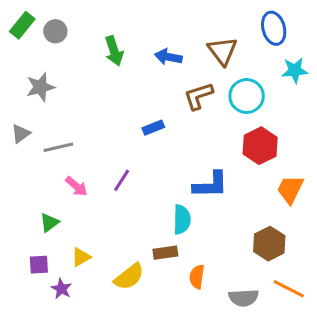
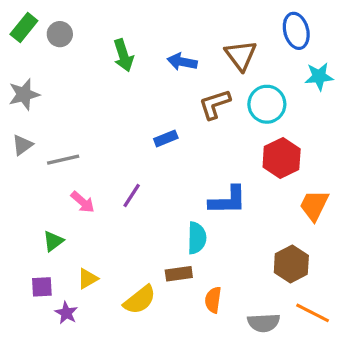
gray star: (40, 87) -> (24, 94), moved

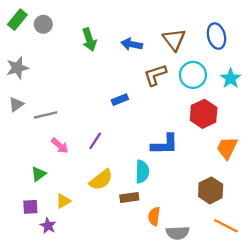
blue ellipse: (296, 31) -> (216, 36), moved
cyan star: (319, 76) -> (231, 78), moved, turned -30
yellow semicircle: (140, 300) -> (101, 180), moved
gray semicircle: (264, 323) -> (178, 233), moved

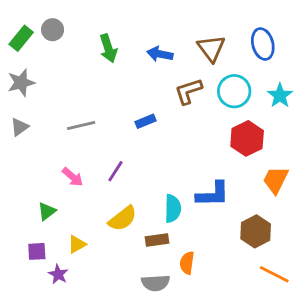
green rectangle: (17, 20) -> (21, 38), moved
gray line: (46, 115) -> (81, 126), moved
blue L-shape: (165, 144) -> (213, 194), moved
gray semicircle: (178, 233) -> (156, 283), moved

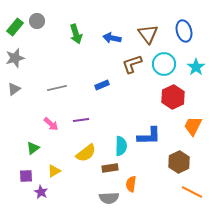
purple line: (115, 171) -> (81, 120), turned 49

